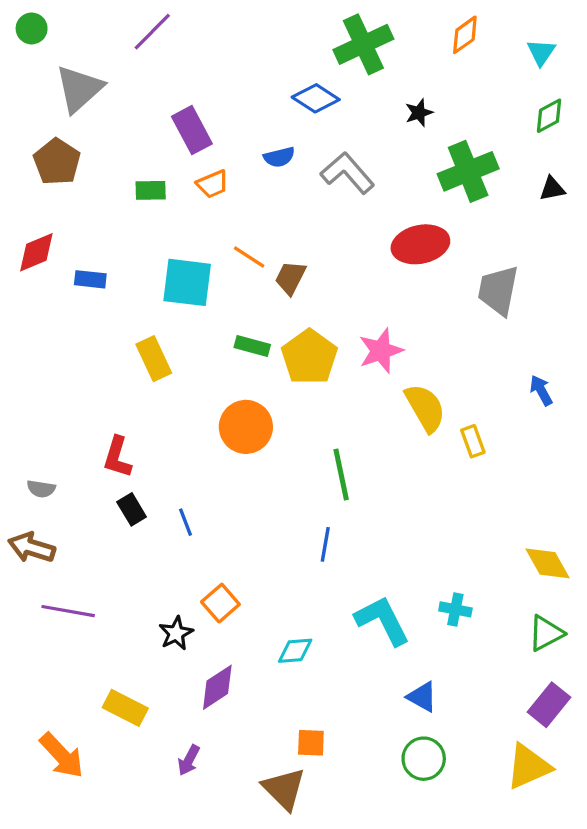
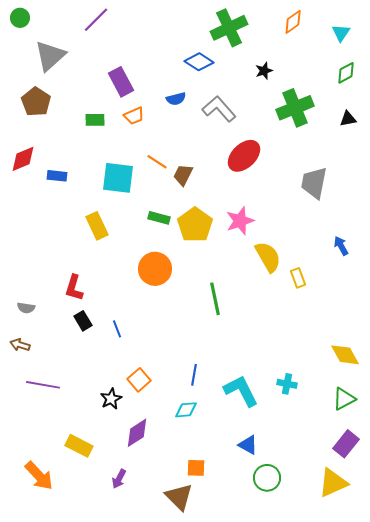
red ellipse: (420, 244) -> (244, 156), moved, turned -32
blue line: (325, 544) -> (194, 375), moved
brown arrow: (32, 548) -> (20, 345), size x0.7
blue triangle: (422, 697) -> (248, 445), moved

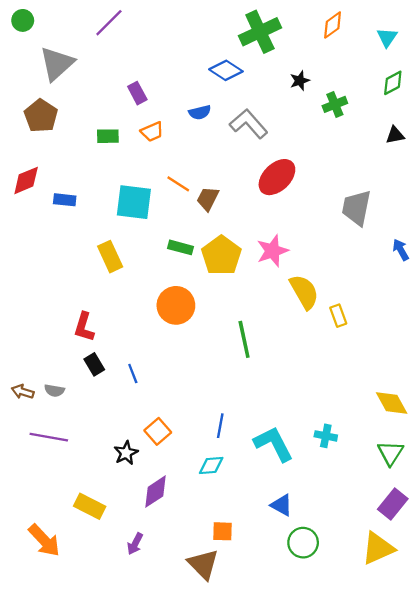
purple rectangle: (121, 82) -> (137, 93), size x0.7
green cross: (295, 108) -> (335, 104), moved, size x0.6
blue arrow: (341, 246) -> (401, 250), moved
gray semicircle: (26, 308) -> (54, 391), moved
green triangle: (344, 399) -> (390, 453), turned -30

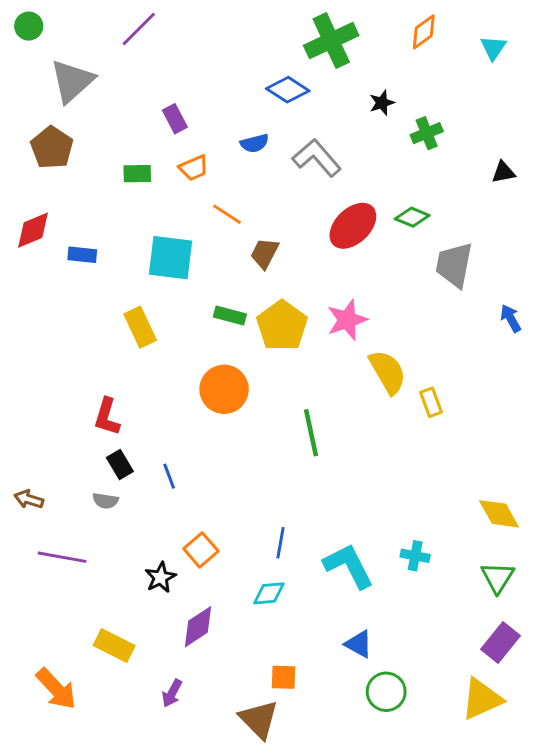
green diamond: (393, 83) -> (412, 217), moved, turned 50
orange line: (178, 184) -> (227, 214), moved
gray semicircle: (54, 391) -> (105, 501), moved

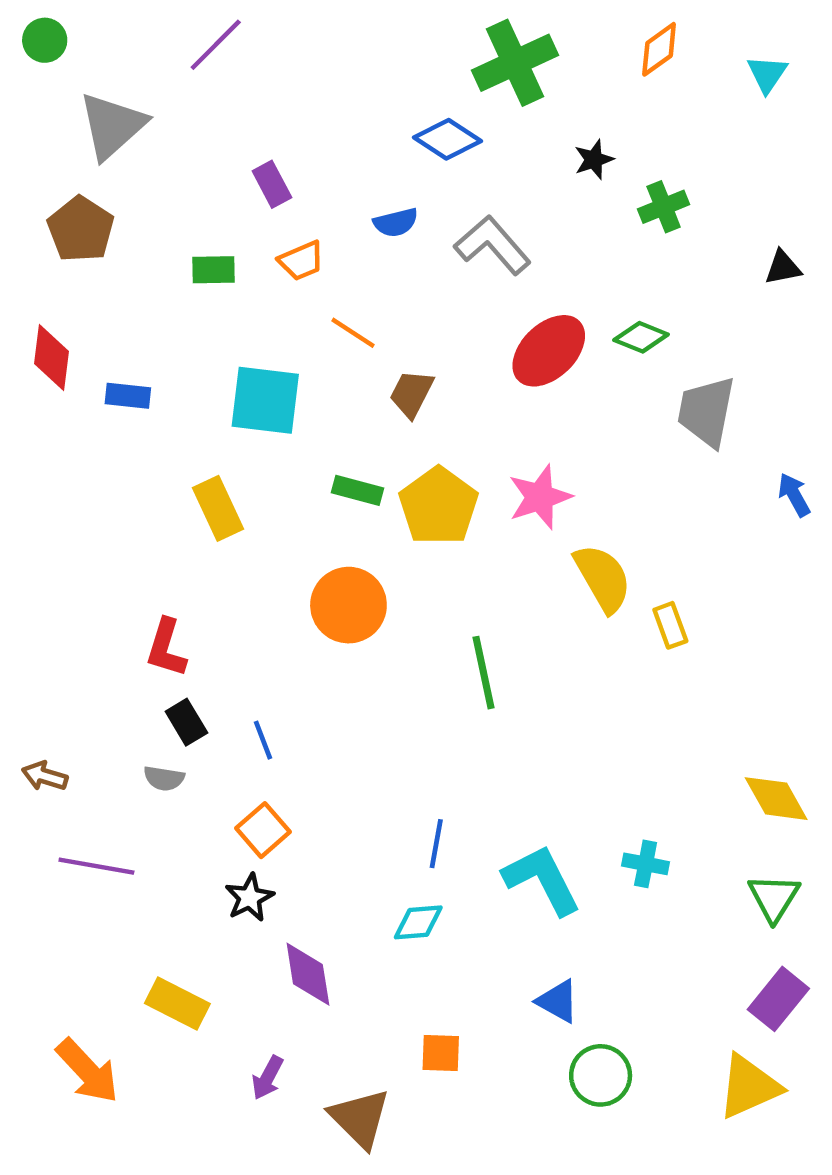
red diamond: (33, 230) -> (51, 358), turned -60
orange square: (201, 550) -> (263, 830), moved
purple diamond: (198, 627) -> (308, 974), turned -66
brown triangle: (259, 719) -> (360, 1118), moved

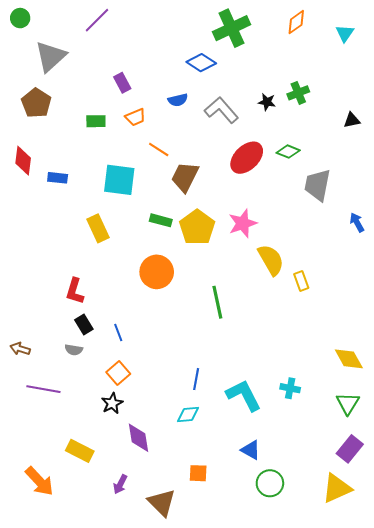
black star: (594, 159) -> (267, 102), moved, turned 30
brown trapezoid: (411, 394) -> (185, 177), size x1.4

